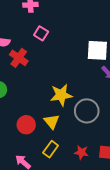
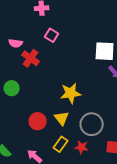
gray circle: (87, 111) -> (92, 124), moved
red star: (81, 152) -> (82, 147), moved

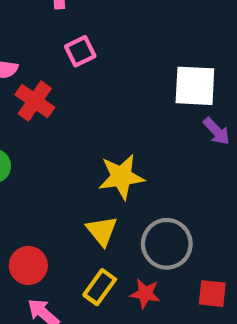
pink square: (52, 35) -> (80, 51), turned 32
red circle: (38, 121) -> (28, 265), moved

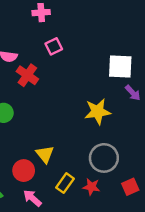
yellow star: (121, 177) -> (98, 112), moved
yellow triangle: (102, 231) -> (45, 154), moved
red square: (212, 294) -> (130, 187), turned -30

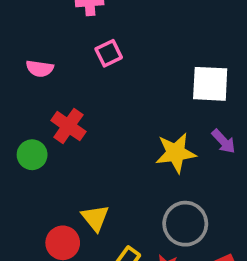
red cross: (27, 75) -> (68, 126), moved
purple arrow: (133, 93) -> (224, 141), moved

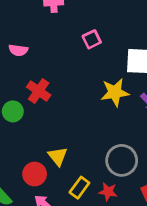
pink square: (109, 53) -> (92, 39), moved
yellow star: (176, 153) -> (115, 92), moved

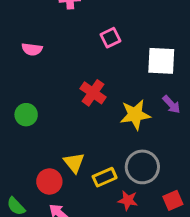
red cross: (39, 91) -> (93, 93), moved
yellow star: (115, 92) -> (135, 115), moved
yellow rectangle: (79, 188) -> (105, 177), moved, turned 30

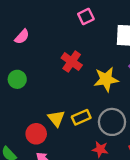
pink semicircle: (32, 49) -> (22, 37), moved, turned -56
yellow rectangle: (105, 177) -> (81, 117), moved

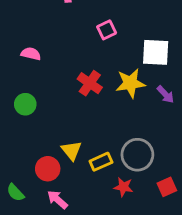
pink semicircle: (22, 37) -> (31, 54), turned -119
yellow star: (106, 79) -> (130, 83), moved
yellow rectangle: (81, 117) -> (101, 162), moved

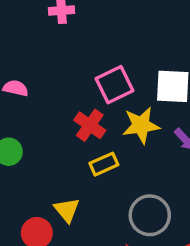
pink square: (107, 30) -> (114, 85), moved, size x1.5
yellow rectangle: (101, 162) -> (104, 164), moved

